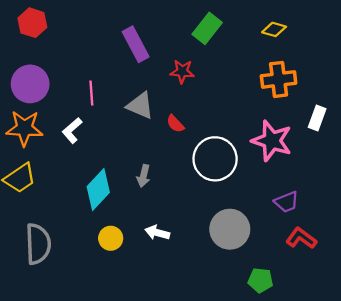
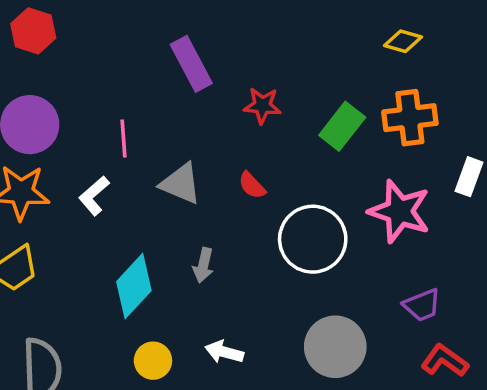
green rectangle: (207, 28) -> (342, 126), moved
gray triangle: (140, 106) -> (181, 184), moved

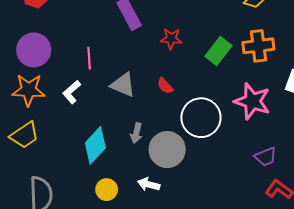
gray circle: (335, 347) -> (167, 150), moved

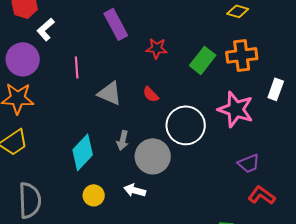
white L-shape: (72, 92) -> (46, 29), moved

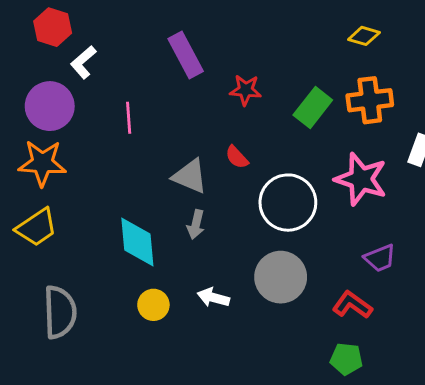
gray triangle: (110, 93) -> (190, 176), moved
cyan diamond: (83, 152) -> (137, 242), turned -48
gray circle: (153, 156) -> (281, 277), moved
red L-shape: (262, 195) -> (352, 305), moved

